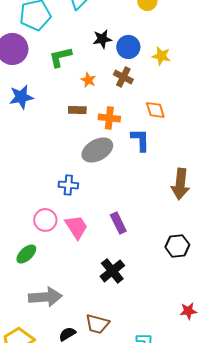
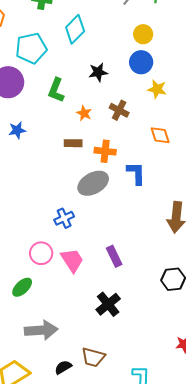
blue circle: (128, 47) -> (141, 62), moved
green L-shape: (60, 57) -> (56, 90), turned -55
blue star: (21, 97) -> (17, 130), size x0.7
orange diamond: (155, 110) -> (160, 135), moved
blue cross: (68, 185) -> (64, 218), turned -30

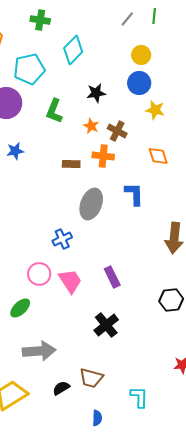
orange star: (84, 113) -> (91, 126), moved
orange cross: (105, 151) -> (103, 156), moved
gray ellipse: (93, 183) -> (91, 204), turned -40

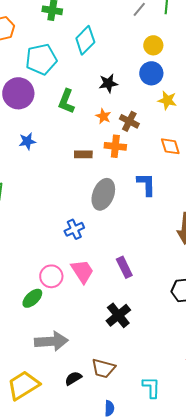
pink circle: (39, 274) -> (51, 276), moved

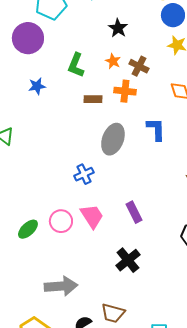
blue circle: (151, 73) -> (173, 15), moved
black star: (108, 83) -> (118, 28), turned -30
green L-shape: (66, 101) -> (76, 65), moved
green ellipse: (32, 298) -> (28, 229), moved

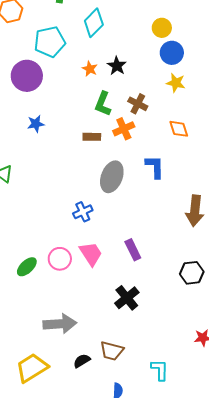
orange star: (113, 61) -> (90, 69), moved
green L-shape: (76, 65) -> (103, 104), moved
orange cross: (125, 91) -> (124, 129), turned -30

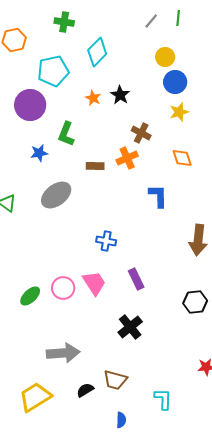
yellow star: (176, 83) -> (179, 112), turned -30
green L-shape: (103, 104) -> (66, 134), moved
gray ellipse: (112, 177) -> (56, 195), moved, turned 32
blue cross: (83, 212) -> (106, 241), moved, turned 36

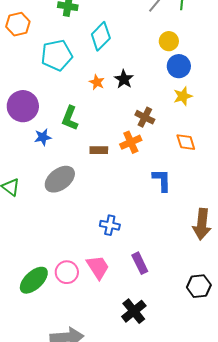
purple circle: (30, 105) -> (23, 106), moved
green ellipse: (30, 296) -> (34, 280), size x1.4

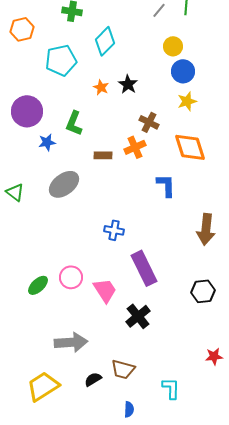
orange diamond: (186, 142) -> (190, 147), size x1.6
purple rectangle: (140, 263) -> (144, 268), size x1.6
pink trapezoid: (98, 267) -> (105, 290), moved
green ellipse: (34, 280) -> (38, 285), size x0.7

